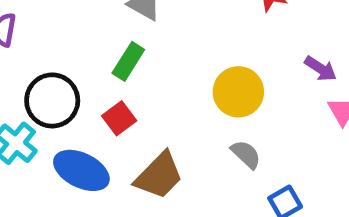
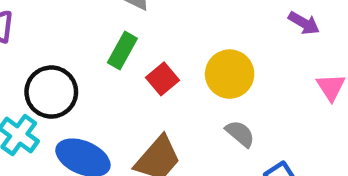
purple arrow: (321, 69) -> (304, 23), moved
red square: (119, 118) -> (162, 79), moved

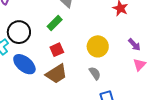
purple arrow: (304, 23) -> (134, 45), moved
red square: (162, 79) -> (57, 50), moved

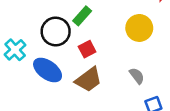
black circle: (19, 32) -> (56, 31), moved
yellow circle: (98, 46) -> (139, 28), moved

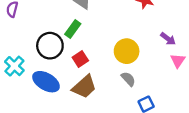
yellow circle: (139, 28) -> (127, 51), moved

